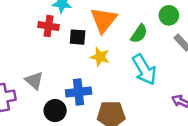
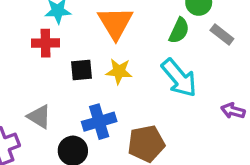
green semicircle: (139, 34) -> (179, 31), moved
black square: (78, 37) -> (82, 70), moved

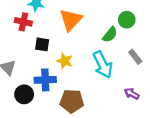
gray rectangle: (222, 35) -> (135, 57), moved
yellow star: (119, 71) -> (65, 61), moved

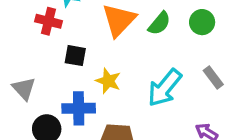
green semicircle: (110, 35) -> (159, 23), moved
cyan arrow: (103, 65) -> (165, 88), turned 64

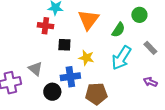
green semicircle: (159, 23) -> (118, 30), moved

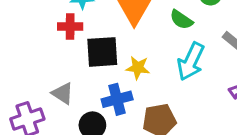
green semicircle: (118, 30) -> (181, 20), turned 98
black square: (64, 45) -> (102, 52), size x1.6

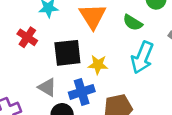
red cross: (70, 27) -> (27, 37), moved, turned 36
gray triangle: (63, 93) -> (47, 87), moved

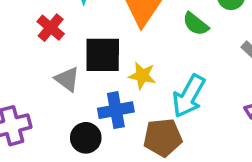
cyan arrow: (142, 57) -> (189, 96), moved
gray triangle: (47, 87) -> (67, 79), moved

